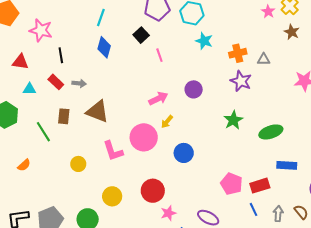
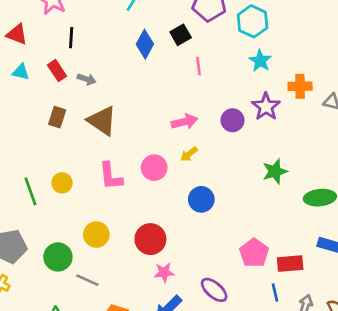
blue diamond: (104, 47) -> (145, 44), moved
purple star: (241, 81) -> (266, 107), moved
green line: (43, 132) -> (30, 191), moved
pink circle: (144, 137) -> (154, 168), size x0.7

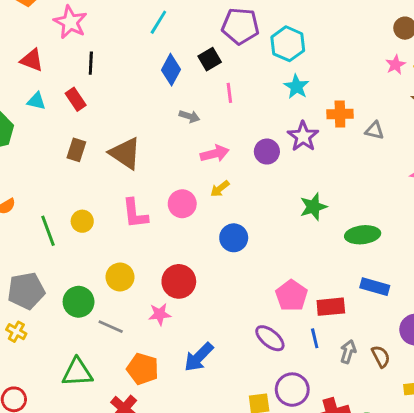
gray arrow: (87, 79) -> (189, 116), moved
pink star: (164, 273) -> (160, 314), moved
purple ellipse: (214, 290) -> (270, 338), moved

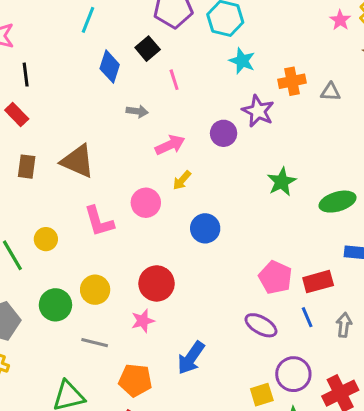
green circle: (79, 302) -> (55, 305), moved

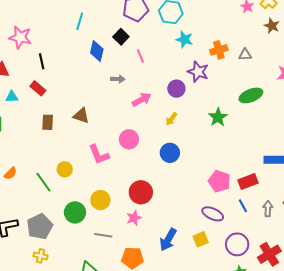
brown triangle: (78, 161) -> (81, 116), size x0.7
yellow arrow: (182, 180) -> (171, 119), moved
green ellipse: (338, 202) -> (251, 95), moved
yellow square: (262, 395) -> (201, 239), moved

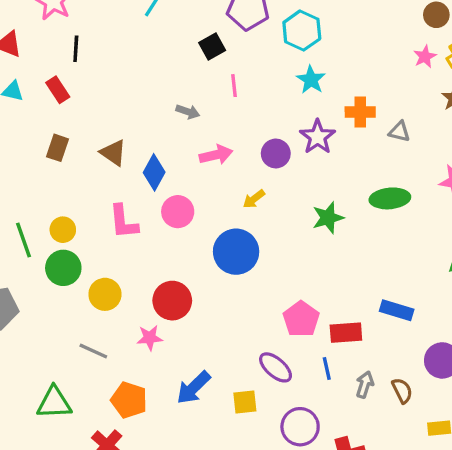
blue diamond: (97, 51) -> (154, 172), moved
blue circle: (170, 153) -> (236, 252), size x1.4
green circle: (75, 212) -> (63, 268), moved

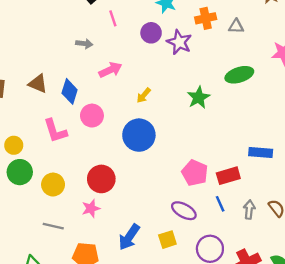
purple circle: (276, 154) -> (151, 33), moved

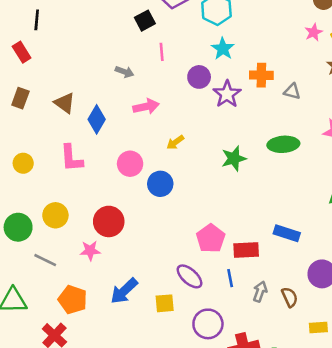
pink circle: (92, 116) -> (130, 164), moved
blue circle: (139, 135) -> (160, 184), size x0.7
green circle: (20, 172) -> (18, 227), moved

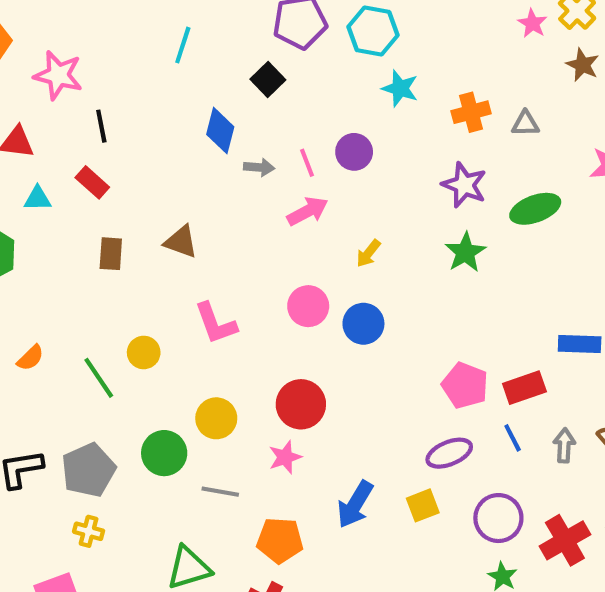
pink line: (162, 52) -> (307, 163), moved
purple circle: (199, 77) -> (354, 152), moved
purple star: (227, 94) -> (464, 185), moved
blue diamond: (97, 119) -> (220, 131), moved
purple ellipse: (190, 276) -> (449, 453), turned -48

